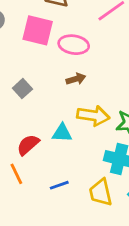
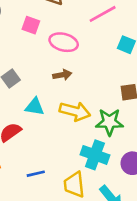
pink square: (38, 30) -> (31, 25), size x0.6
cyan triangle: (62, 133) -> (35, 107), moved

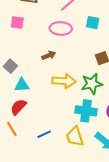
pink ellipse: (64, 42) -> (61, 28), moved
cyan triangle: (35, 107) -> (22, 85), moved

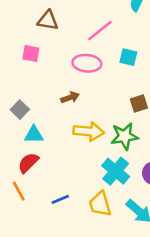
cyan cross: (86, 111) -> (116, 171), turned 30

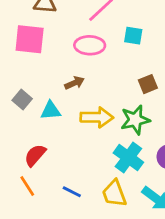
pink square: (31, 53) -> (30, 39), size x1.6
cyan triangle: (34, 135) -> (51, 111), moved
blue line: (60, 199) -> (72, 192), turned 54

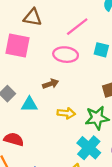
yellow arrow: (97, 117) -> (66, 113), size x0.7
red semicircle: (35, 155) -> (14, 139), turned 60

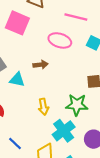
pink line: (77, 27) -> (76, 17), turned 40
yellow arrow: (66, 113) -> (43, 107), moved, turned 63

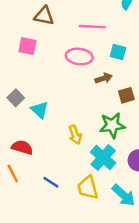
pink square: (17, 23) -> (27, 46), size x0.7
brown arrow: (41, 65) -> (104, 78), moved
cyan triangle: (17, 80) -> (40, 110), turned 42

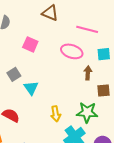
pink square: (27, 46) -> (30, 44), moved
cyan square: (118, 52) -> (104, 54), turned -32
brown arrow: (104, 78) -> (88, 73), turned -80

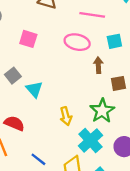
green star: (87, 112) -> (102, 111), turned -30

